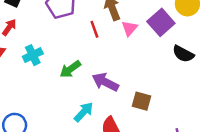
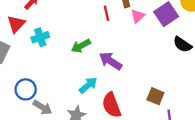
cyan cross: (33, 55) -> (40, 37), moved
brown square: (141, 101) -> (155, 96), moved

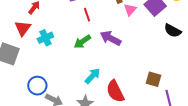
red line: (107, 13) -> (87, 15), moved
purple arrow: (110, 61) -> (110, 38), moved

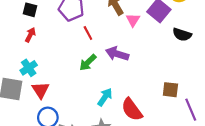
red triangle: (23, 28) -> (41, 90), moved
cyan cross: (45, 38) -> (29, 68), moved

